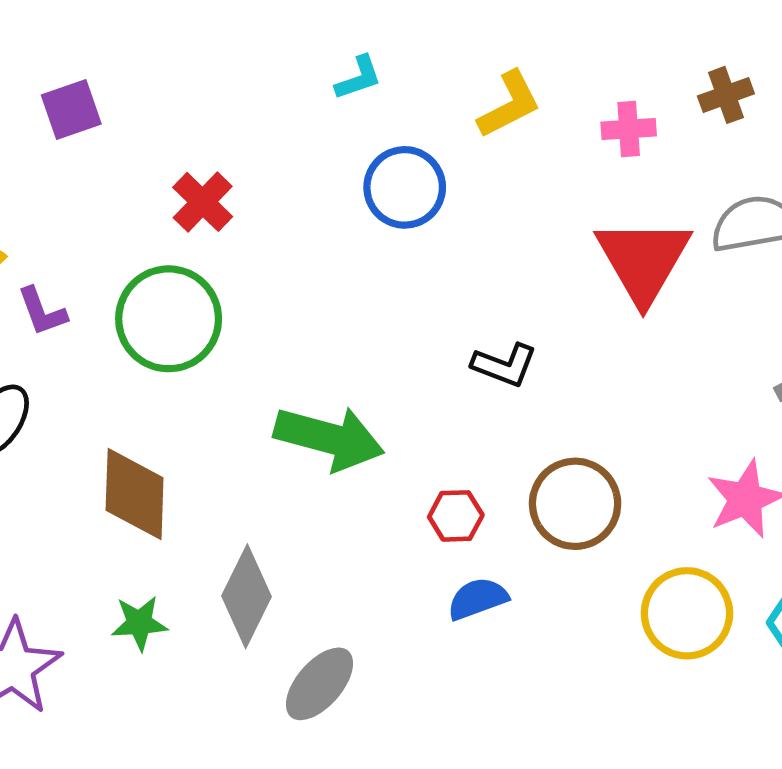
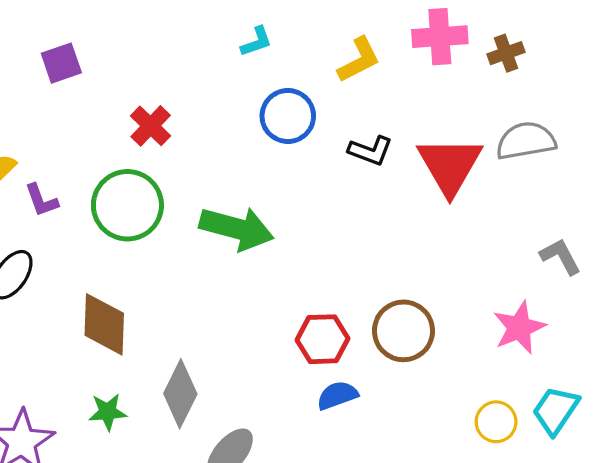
pink cross: (629, 129) -> (440, 37), moved, size x1.5
black L-shape: (504, 365) -> (370, 151), moved
green arrow: (329, 438) -> (237, 228), moved
red hexagon: (456, 516) -> (322, 339), size x1.4
yellow circle: (687, 613) -> (496, 422), moved, size x0.7

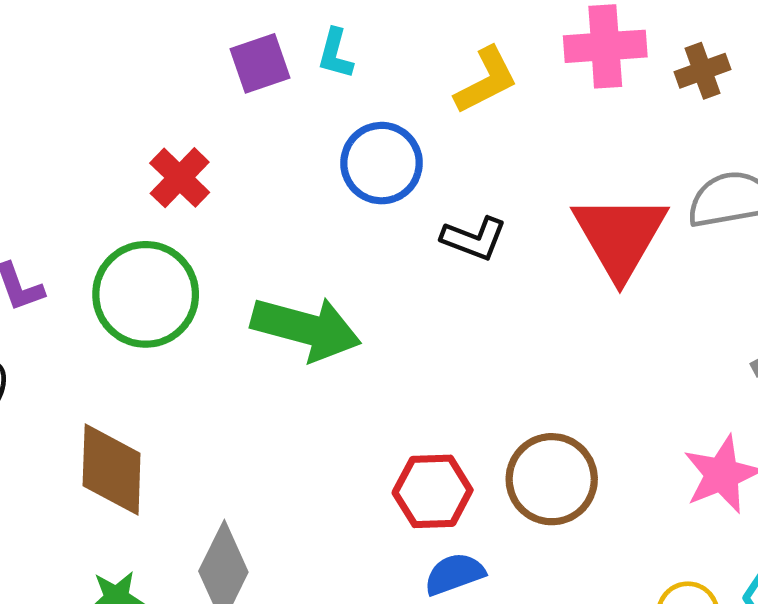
cyan L-shape: (256, 42) -> (335, 54), turned 124
purple square: (61, 63) -> (260, 63), moved
black L-shape: (370, 151) -> (474, 238), moved

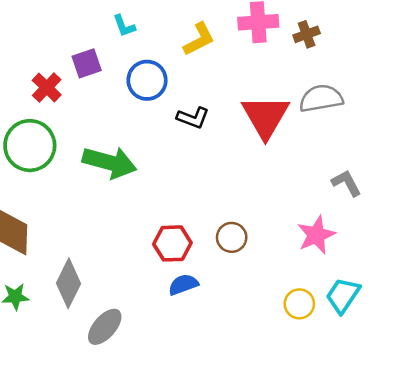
cyan L-shape: (335, 54) -> (124, 26), turned -35
purple square: (260, 63) -> (87, 63), moved
brown circle: (552, 479) -> (232, 237), size x0.7

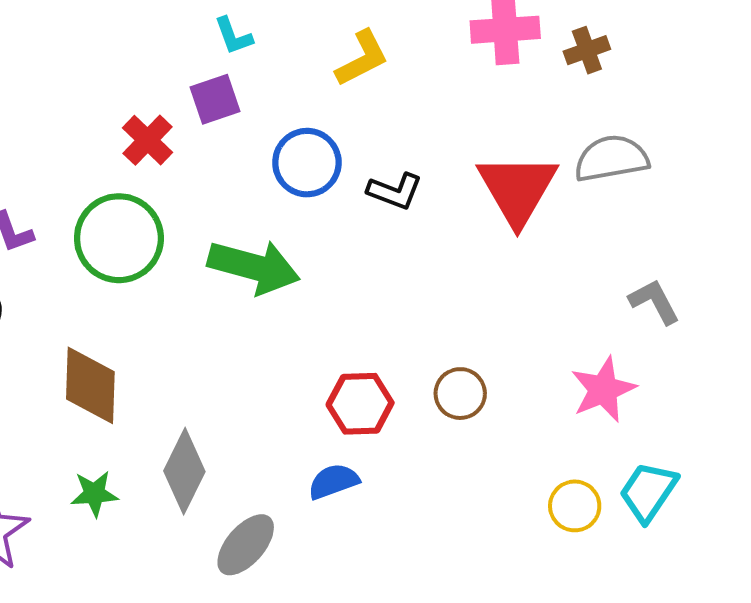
cyan L-shape: (124, 26) -> (233, 36), moved
yellow L-shape: (199, 39) -> (362, 58), moved
blue circle: (147, 80) -> (307, 163), moved
blue semicircle: (183, 285) -> (334, 481), moved

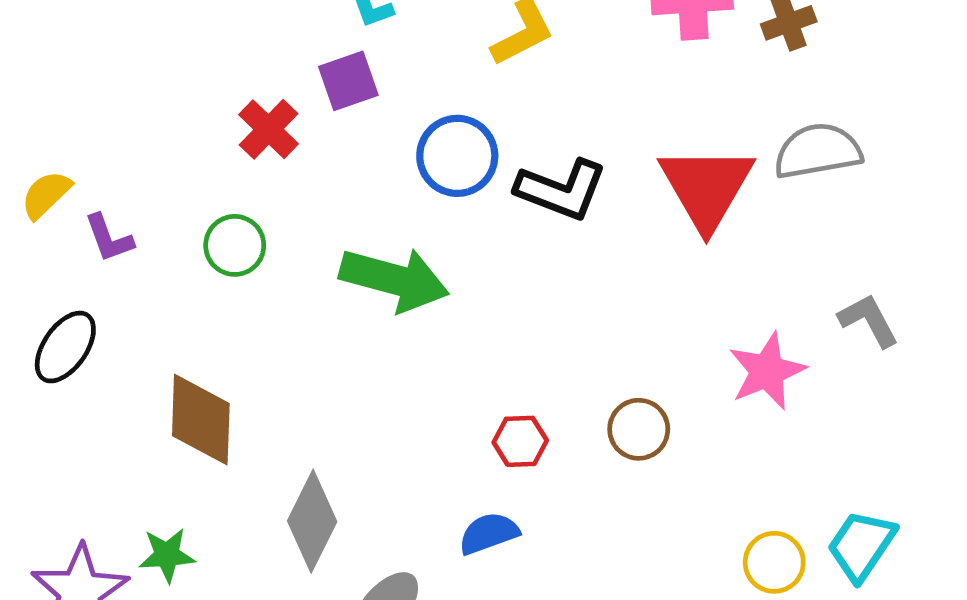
black L-shape: (395, 191) -> (561, 190), size x1.4
green circle: (119, 238) -> (235, 245), size x0.6
pink star: (603, 389) -> (767, 371), moved
red hexagon: (360, 404) -> (520, 441), size x0.7
green star: (94, 494) -> (167, 555), moved

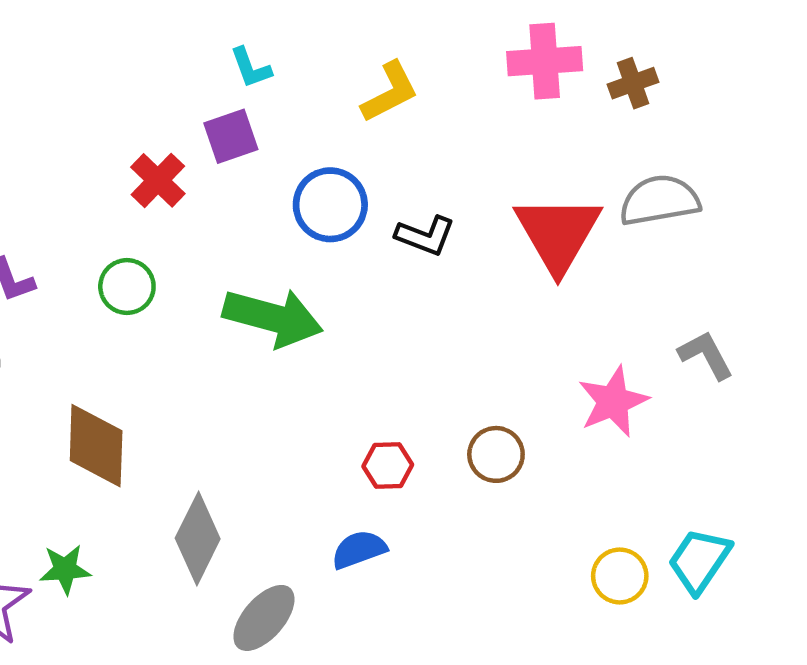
black L-shape: (561, 190) -> (425, 236), size x0.7

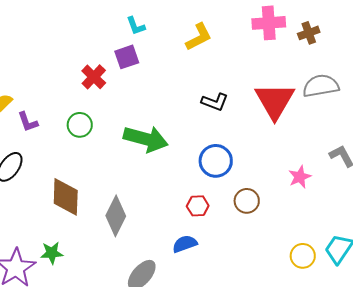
blue circle: (330, 205) -> (216, 161), moved
pink star: (613, 401) -> (300, 177), size x0.7
gray diamond: (198, 538) -> (116, 216), moved

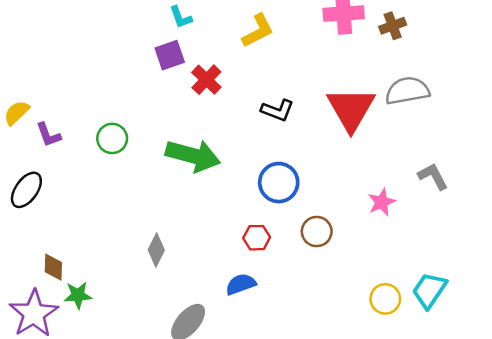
red cross: (94, 77) -> (206, 80), moved
brown diamond: (66, 197) -> (53, 267), moved, size x0.6
gray diamond: (116, 216) -> (156, 250), size x0.7

